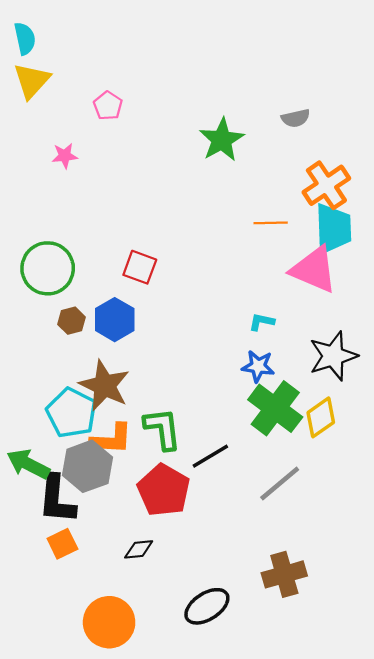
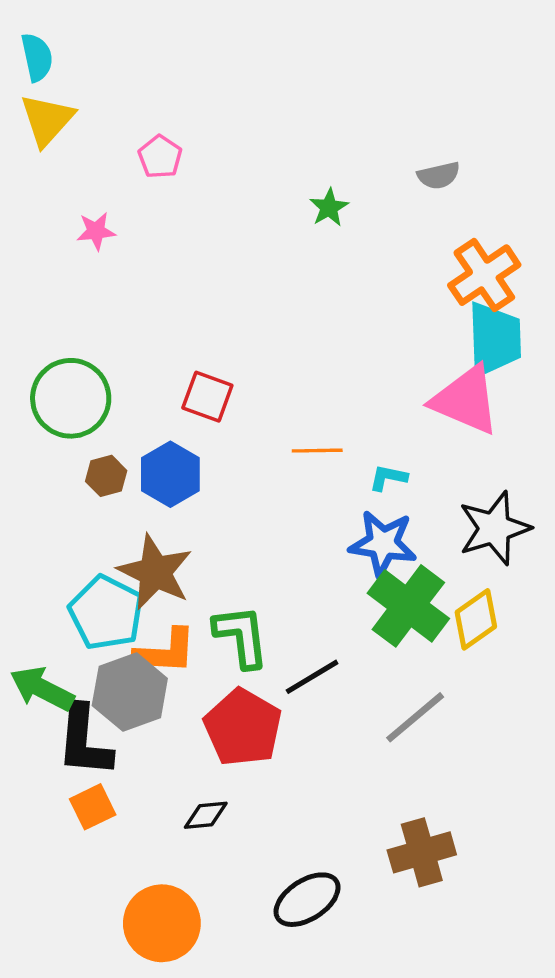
green star: (222, 140) -> (329, 208), size x0.6
orange line: (271, 223) -> (317, 451), moved
blue star: (258, 366) -> (383, 543), size x1.4

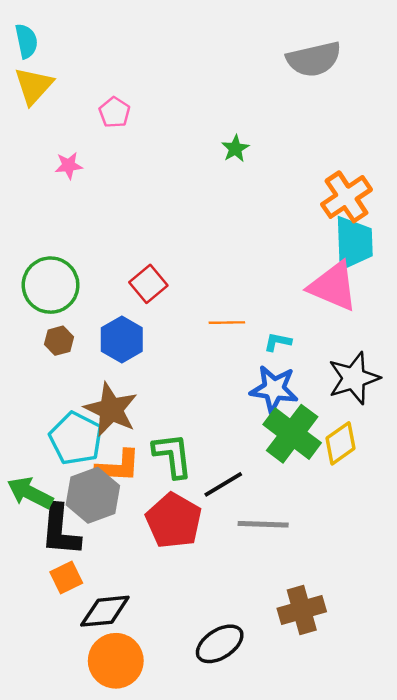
gray semicircle: (439, 175) -> (314, 59), moved, size x1.8
red square: (207, 397) -> (148, 284), turned 30
brown hexagon: (106, 476) -> (59, 341), moved
gray line: (415, 717) -> (263, 524), moved, turned 42
black diamond: (206, 815) -> (105, 611), moved, size x1.6

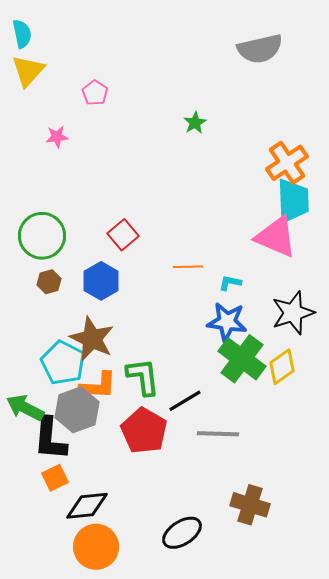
brown cross: (302, 610) -> (250, 505), turned 33

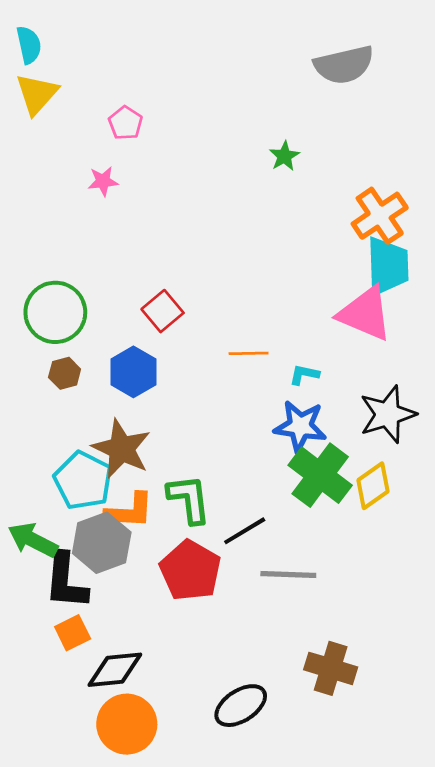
green star: (195, 123) -> (284, 156), moved
pink star: (57, 137) -> (103, 181), moved

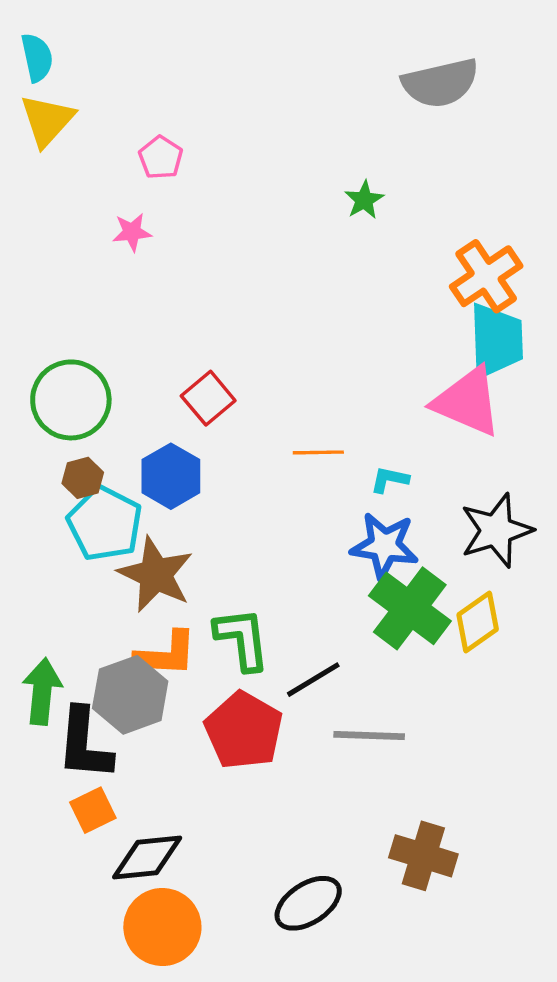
cyan pentagon: (83, 480) -> (105, 524), moved
green arrow: (33, 540) -> (42, 691), turned 69

